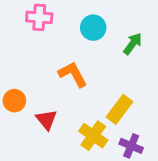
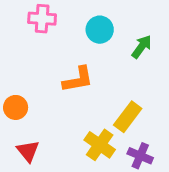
orange L-shape: (73, 74) -> (78, 79), turned 108
red triangle: (46, 120) -> (28, 151), moved

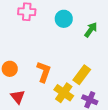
orange L-shape: (78, 79) -> (44, 72), moved, turned -60

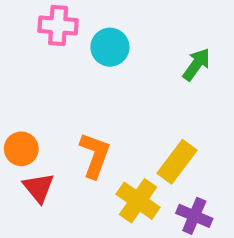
cyan circle: (64, 19) -> (110, 47), moved
red triangle: (18, 97) -> (39, 188), moved

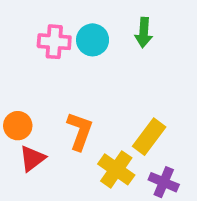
pink cross: (58, 26) -> (54, 42), moved
green arrow: (196, 64) -> (144, 33), moved, turned 148
red triangle: (39, 188) -> (32, 158), turned 32

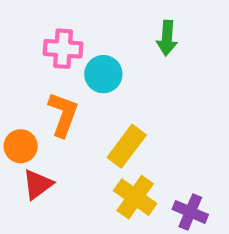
cyan circle: (93, 40) -> (103, 74), moved
orange L-shape: (80, 131) -> (63, 114), moved
yellow rectangle: (149, 137) -> (127, 146), moved

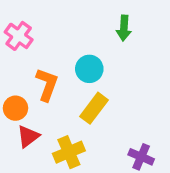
pink cross: (63, 49) -> (19, 36), moved, turned 32
cyan circle: (103, 74) -> (89, 69), moved
yellow cross: (135, 197) -> (69, 152), moved, turned 32

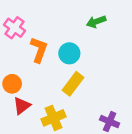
green arrow: (124, 28) -> (96, 22), turned 66
orange L-shape: (47, 85) -> (39, 50), moved

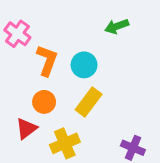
orange circle: (12, 84) -> (44, 102), moved

